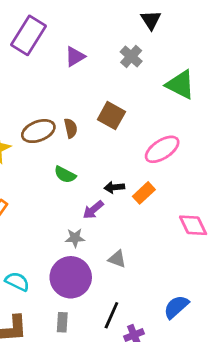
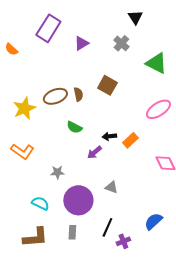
pink ellipse: (162, 149) -> (158, 109), moved
gray star: (75, 238) -> (57, 172), moved

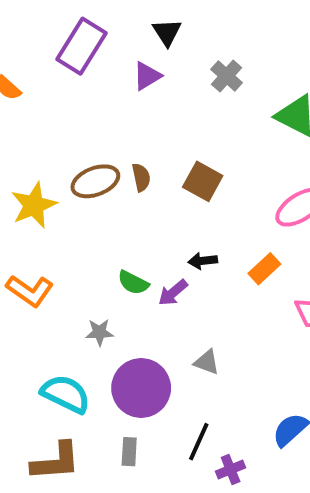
black triangle: (135, 17) -> (167, 32), moved
brown square: (107, 85) -> (203, 181), moved
green semicircle: (74, 127) -> (133, 283), moved
orange rectangle: (130, 140) -> (264, 269), moved
cyan semicircle: (40, 203) -> (66, 394), size x1.4

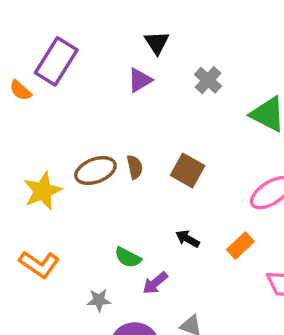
purple rectangle: (82, 46) -> (56, 61), moved
black arrow: (203, 261) -> (188, 239), turned 35
purple arrow: (173, 293) -> (155, 283), moved

